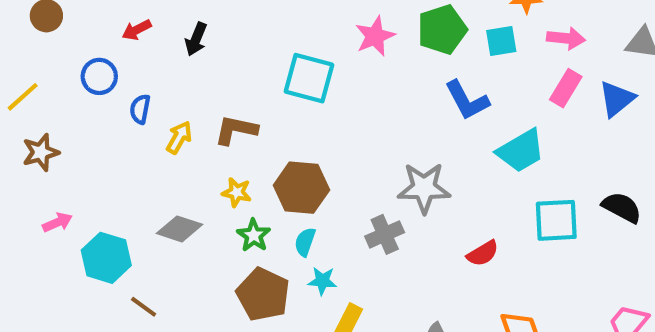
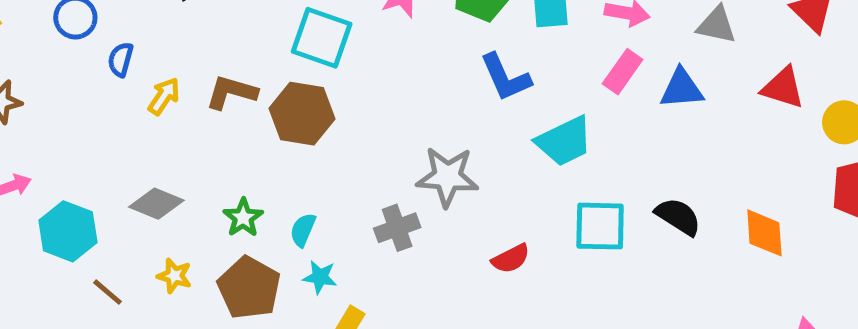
blue triangle: (617, 99) -> (682, 89), turned 30
brown hexagon: (301, 188) -> (302, 114), moved
yellow star: (237, 192) -> (174, 276), moved

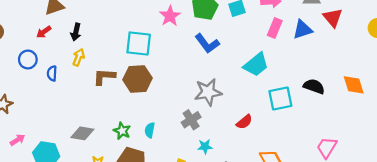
blue L-shape: (505, 77) -> (207, 43), moved
red triangle: (783, 88) -> (333, 18), moved, turned 45
yellow arrow: (164, 96) -> (79, 57), moved
cyan star: (320, 277) -> (205, 147), moved

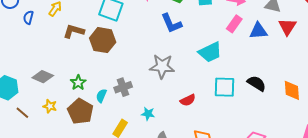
gray cross: (191, 120) -> (123, 87), moved
cyan semicircle: (150, 130) -> (101, 96), moved

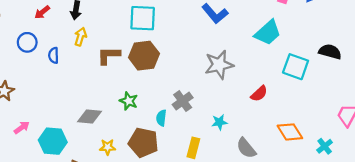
green star: (78, 83) -> (129, 101), moved
cyan square: (225, 87) -> (296, 67), turned 35

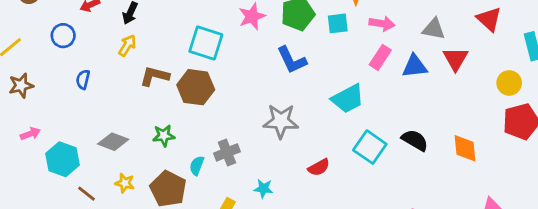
blue semicircle: (54, 55) -> (83, 79), moved
green star: (129, 101) -> (164, 136), turned 30

